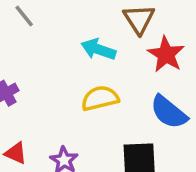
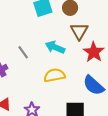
gray line: (24, 16) -> (23, 52), moved

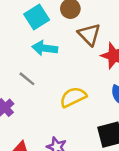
cyan arrow: (55, 47) -> (45, 48), moved

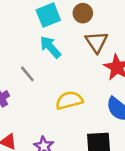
cyan arrow: (45, 48) -> (50, 47), turned 30

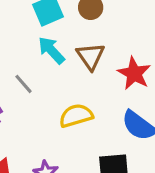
brown triangle: (97, 42) -> (91, 56), moved

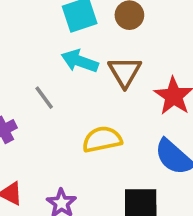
cyan arrow: (51, 50) -> (80, 61), turned -32

